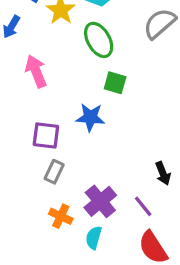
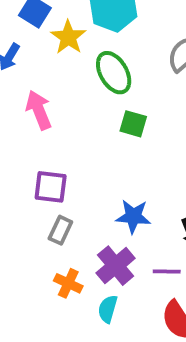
blue star: (90, 117) -> (133, 216), moved
purple line: (143, 206) -> (167, 272), turned -50

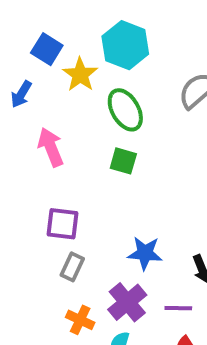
green square: (133, 124) -> (123, 161), moved

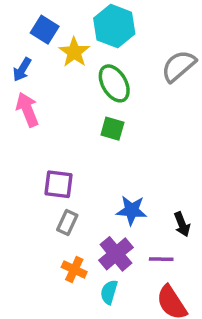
pink arrow: (51, 147) -> (27, 110), moved

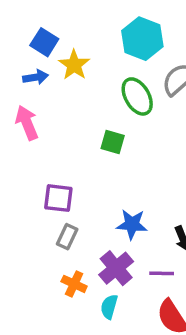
cyan hexagon: (114, 26) -> (142, 39), moved
blue arrow: (22, 70) -> (36, 77), moved, turned -130
green ellipse: (114, 83) -> (137, 96), moved

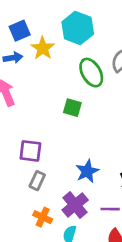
cyan hexagon: (142, 39) -> (78, 28), moved
blue square: (44, 42) -> (20, 31), turned 35
blue star: (132, 224) -> (87, 171), turned -30

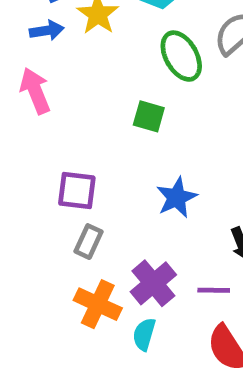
blue star: (87, 171) -> (177, 197), moved
orange cross: (43, 217) -> (98, 304), size x1.4

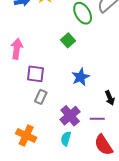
pink arrow: (35, 91) -> (17, 49), moved, turned 30
green square: (149, 116) -> (68, 40), turned 32
orange cross: (98, 304) -> (26, 136), moved

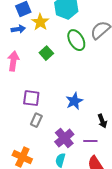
green square: (68, 40) -> (46, 53), moved
pink arrow: (17, 49) -> (13, 61), moved

